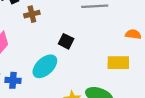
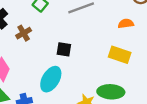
yellow rectangle: (118, 63) -> (120, 55), turned 35

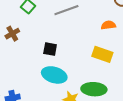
cyan ellipse: (51, 79) -> (54, 75), moved, turned 75

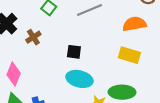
orange semicircle: (108, 25) -> (134, 24), size x1.5

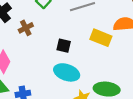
yellow rectangle: (129, 55) -> (101, 38), moved

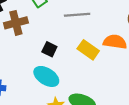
brown cross: (26, 28) -> (16, 23), size x1.5

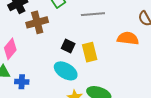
yellow rectangle: (88, 50) -> (90, 52), moved, turned 42

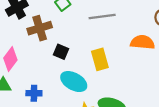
black square: (68, 46) -> (61, 52), moved
blue cross: (22, 82) -> (34, 93), moved

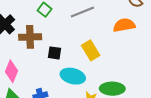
brown cross: (40, 28) -> (30, 37), turned 30

